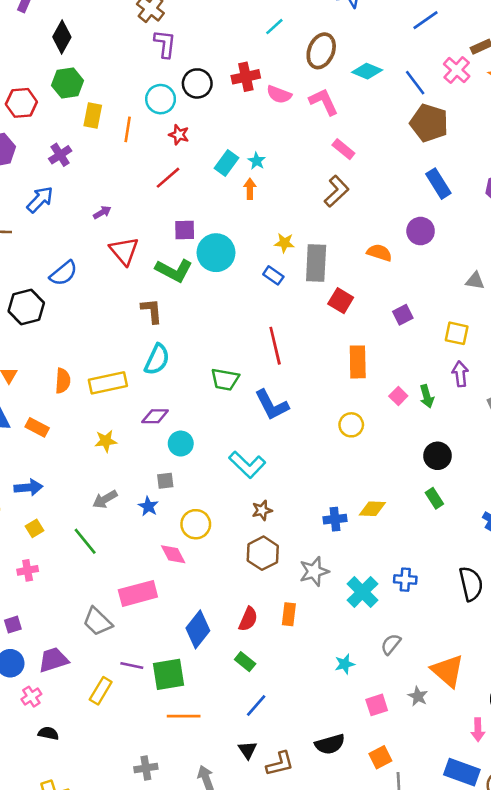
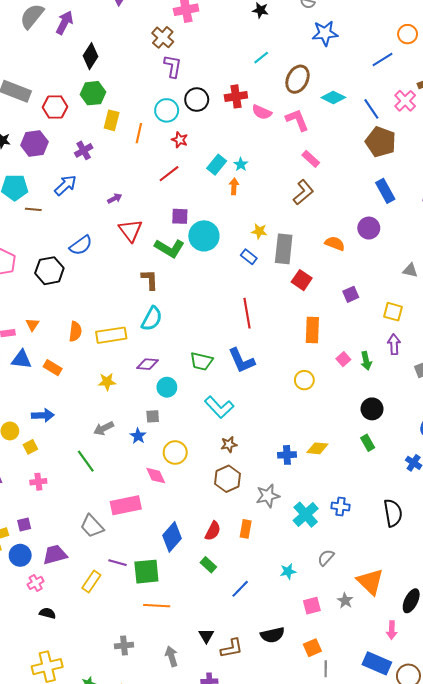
green trapezoid: (225, 379) -> (201, 361), moved
yellow square: (35, 528) -> (30, 447), moved
blue line: (256, 705) -> (240, 589), moved

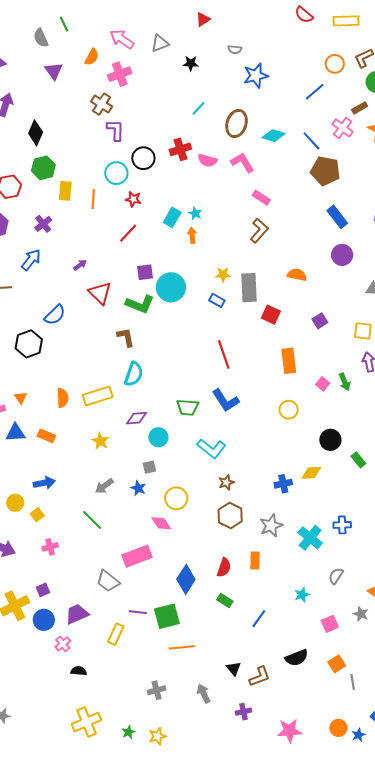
purple circle: (369, 228) -> (342, 255), moved
yellow star: (107, 382) -> (100, 441), turned -30
black circle: (372, 409) -> (330, 440), moved

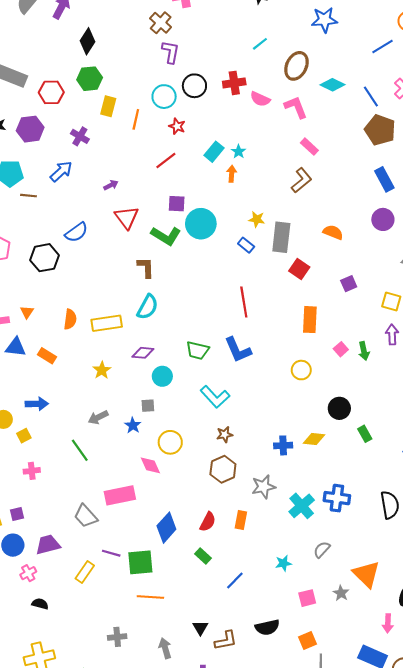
purple cross: (43, 224) -> (80, 136), turned -30
blue cross: (342, 525) -> (337, 498), size x1.4

